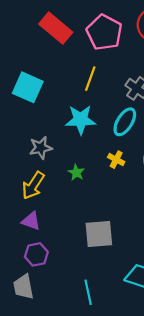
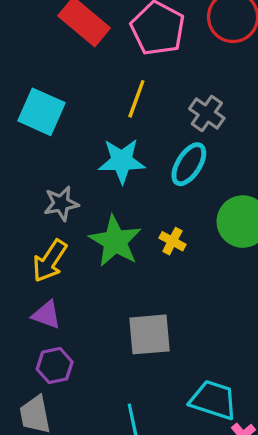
yellow cross: (116, 160) -> (172, 241), moved
green star: (76, 173) -> (115, 241), size x2.0

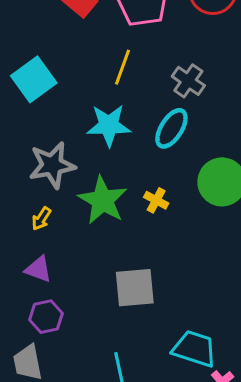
cyan square: (42, 112) -> (34, 79), turned 30
gray star: (61, 204) -> (52, 165), size x1.4
yellow arrow: (50, 261) -> (41, 219), size x0.6

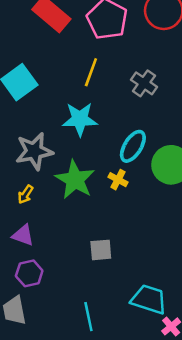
cyan ellipse: (171, 128) -> (133, 146), moved
gray square: (135, 288) -> (101, 250), size x0.7

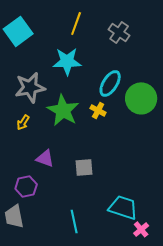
purple triangle: (23, 235) -> (45, 158), moved

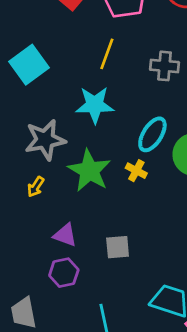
gray cross: (119, 32) -> (164, 66), turned -30
purple hexagon: (26, 186) -> (64, 273), moved

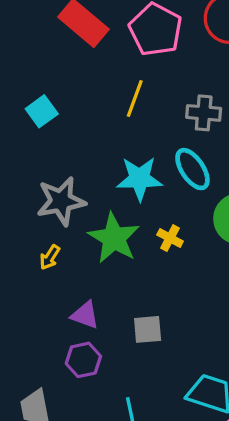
cyan square: (29, 65) -> (42, 111), size x0.7
cyan star: (95, 105) -> (140, 179), moved
cyan ellipse: (152, 134) -> (192, 169), moved, turned -66

